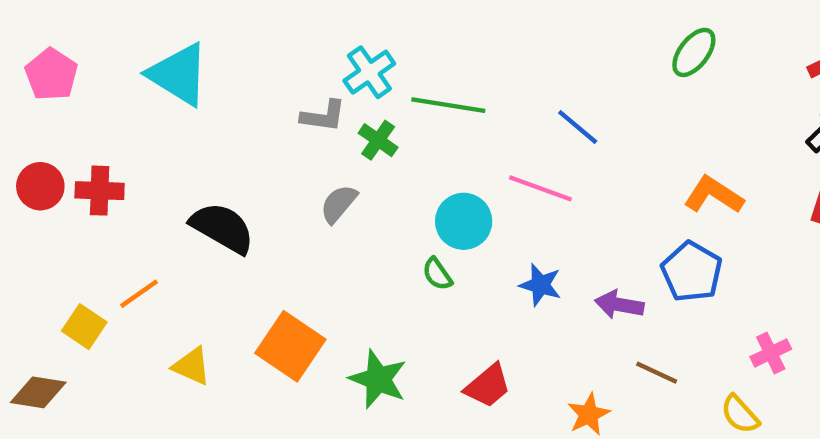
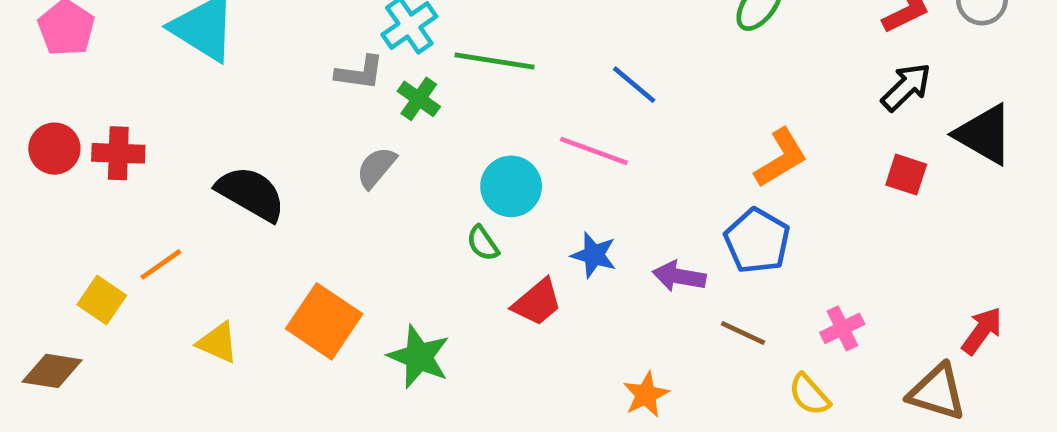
orange L-shape: (714, 195) -> (781, 158), turned 116
brown line: (657, 373) -> (743, 333), moved
red trapezoid: (488, 386) -> (537, 302), moved

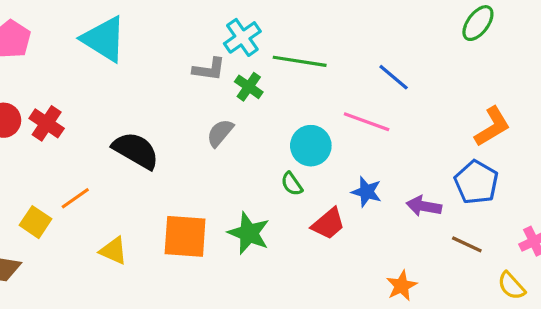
red cross: (118, 153) -> (47, 123), turned 32
orange square: (324, 321) -> (185, 236), turned -30
green star: (419, 357) -> (249, 233), moved

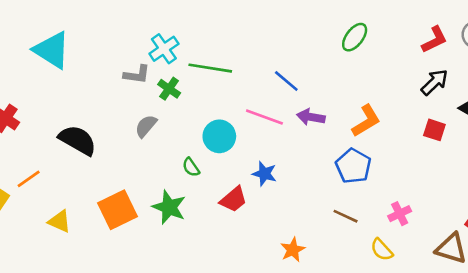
green semicircle: (292, 184) -> (191, 167), moved
purple arrow: (424, 206) -> (311, 117), moved
orange square: (185, 236) -> (118, 210), turned -30

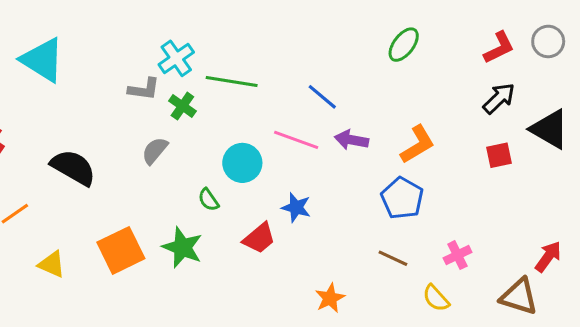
red square: (434, 130) -> (499, 155), turned -30

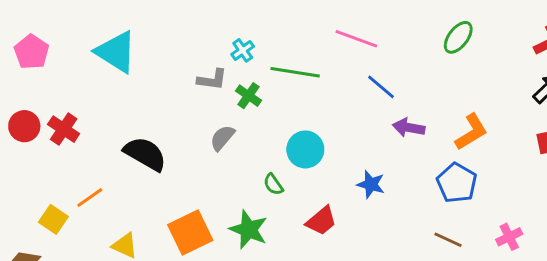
cyan cross: (176, 58) -> (243, 50), size x0.7
pink line: (296, 140) -> (356, 39), moved
blue star: (296, 207) -> (371, 184), moved

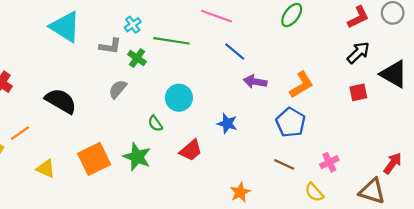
cyan triangle: (116, 52) -> (65, 27), moved

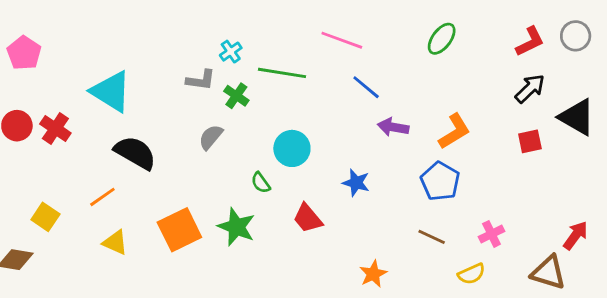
cyan triangle: (65, 27) -> (111, 91), moved
orange line: (20, 133) -> (102, 197), moved
red trapezoid: (191, 150) -> (308, 218), turned 90
yellow semicircle: (314, 192) -> (472, 274), turned -72

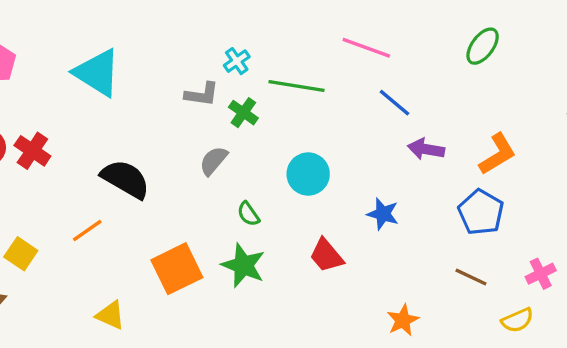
cyan triangle: (111, 91) -> (97, 73), moved
green semicircle: (261, 183) -> (248, 214), moved
yellow triangle: (115, 243) -> (110, 315), moved

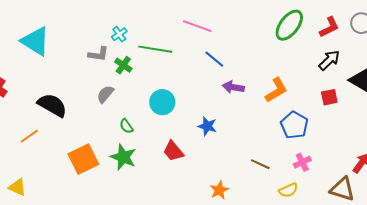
green ellipse: (483, 46) -> (289, 25), moved, size x1.4
blue pentagon: (481, 212) -> (294, 125), moved
yellow triangle: (110, 315) -> (17, 187), moved

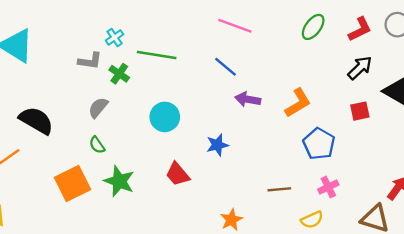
green ellipse: (289, 25) -> (313, 27), size x0.7
pink line: (197, 26) -> (235, 26), moved
green semicircle: (126, 126) -> (97, 145), moved
blue star: (207, 126) -> (217, 145), turned -30
brown line: (260, 164) -> (279, 189), turned -30

